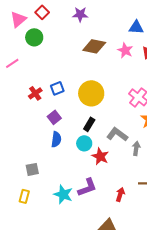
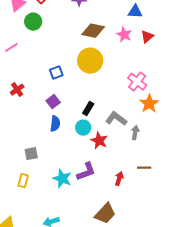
red cross: (35, 93) -> (17, 90), moved
yellow circle: (91, 93) -> (90, 61), moved

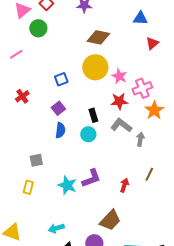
pink star: (124, 35) -> (119, 76), moved
pink cross: (137, 82) -> (142, 88), turned 30
black rectangle: (88, 109) -> (93, 115), turned -48
red star: (99, 141) -> (119, 101), moved, turned -30
brown line: (144, 168) -> (149, 174), turned -64

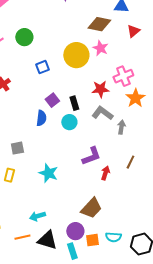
green circle: (38, 28) -> (24, 37), moved
brown diamond: (98, 37) -> (99, 24), moved
pink star: (119, 76) -> (100, 48), moved
purple square: (58, 108) -> (52, 100), moved
purple L-shape: (91, 178) -> (91, 156), moved

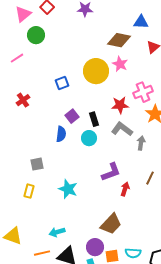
green circle: (24, 37) -> (36, 35), moved

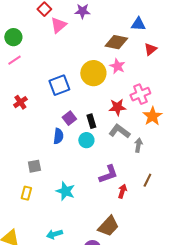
pink triangle: (23, 14) -> (58, 25), moved
green circle: (36, 35) -> (13, 37), moved
blue square: (62, 83) -> (59, 85), size x1.5

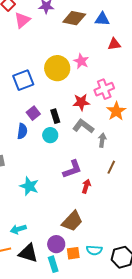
brown diamond: (116, 42) -> (74, 18), moved
red triangle: (150, 49) -> (114, 44), turned 32
brown line: (147, 180) -> (111, 167), moved

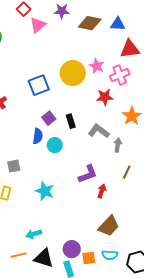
red triangle: (114, 44) -> (130, 49), size x1.5
pink cross: (104, 89) -> (120, 75), moved
red star: (81, 102) -> (105, 97), moved
cyan circle: (50, 135) -> (55, 145), moved
brown trapezoid: (72, 221) -> (109, 226), moved

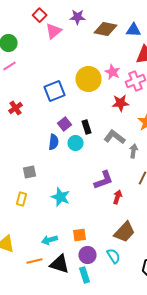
cyan circle: (55, 145) -> (76, 143), moved
cyan semicircle: (110, 255) -> (114, 256), moved, turned -126
orange square: (89, 258) -> (80, 235), moved

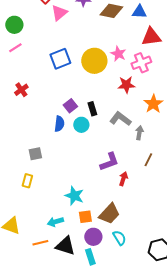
blue square: (54, 91) -> (60, 59), moved
cyan star: (60, 197) -> (74, 196), moved
brown trapezoid: (124, 232) -> (109, 214), moved

